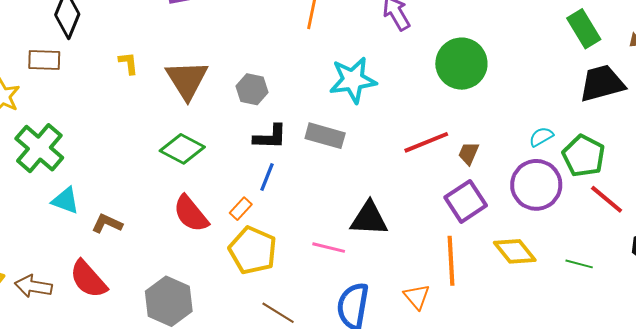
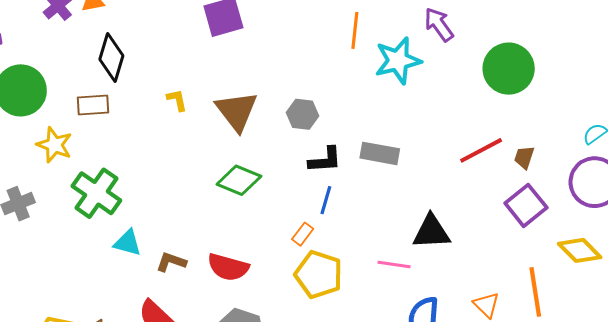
cyan star: (353, 80) -> (398, 61), moved
red semicircle: (191, 214) -> (228, 267), moved, turned -30
orange line: (451, 261) -> (535, 292), moved

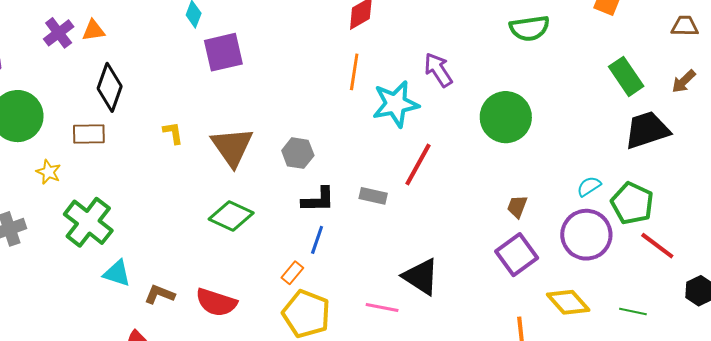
yellow star: (54, 145) -> (49, 172), size x0.7
red line: (481, 150) -> (418, 165), moved, turned -36
gray rectangle: (380, 153) -> (373, 196), size x0.7
black triangle: (431, 232) -> (421, 277), turned 33

